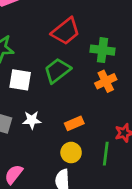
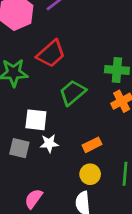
red trapezoid: (66, 31) -> (51, 54), moved
white square: (20, 80) -> (36, 120), moved

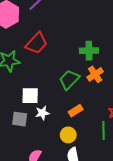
green trapezoid: (73, 93) -> (69, 80), moved
yellow circle: (90, 174) -> (68, 135), moved

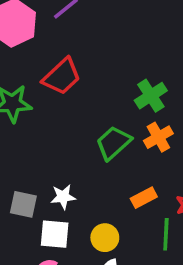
green cross: (89, 51) -> (151, 96), turned -36
white square: (30, 96) -> (55, 234), moved
orange rectangle: (76, 111) -> (144, 198), moved

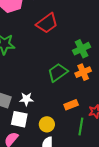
red trapezoid: (62, 76) -> (47, 23), moved

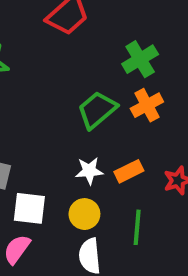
white star: (26, 99) -> (89, 171), moved
green line: (81, 126) -> (137, 227), moved

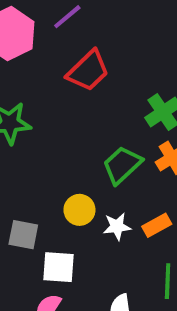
yellow circle: (84, 214) -> (79, 210), moved

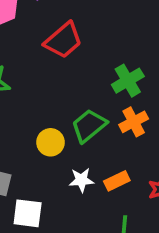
yellow circle: (79, 210) -> (51, 142), moved

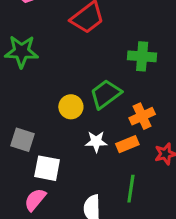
green cross: (128, 81) -> (142, 56), turned 32
orange cross: (134, 122) -> (142, 116), moved

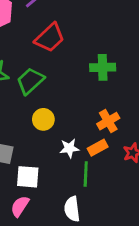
green trapezoid: (106, 94) -> (30, 81), moved
green line: (131, 189) -> (86, 174), moved

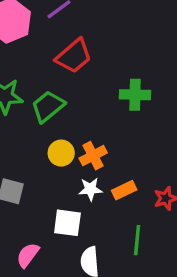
orange cross: (108, 121) -> (93, 156), moved
green line: (86, 174) -> (137, 240), moved
white square: (28, 177) -> (67, 223), moved

